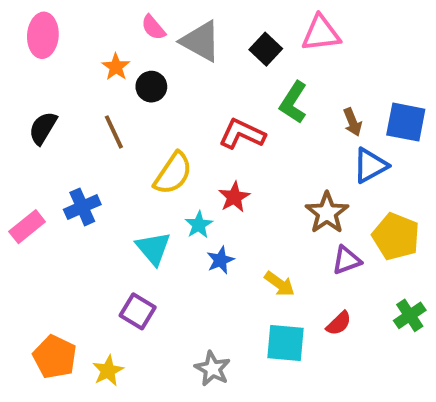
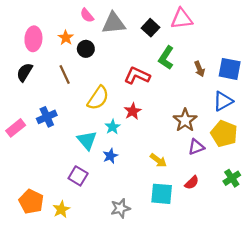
pink ellipse: (43, 35) -> (33, 39), moved
gray triangle: (201, 41) -> (114, 23), turned -35
blue triangle: (370, 165) -> (223, 101), moved
blue star: (220, 260) -> (110, 156), moved
gray star: (212, 369) -> (120, 208), turned 30

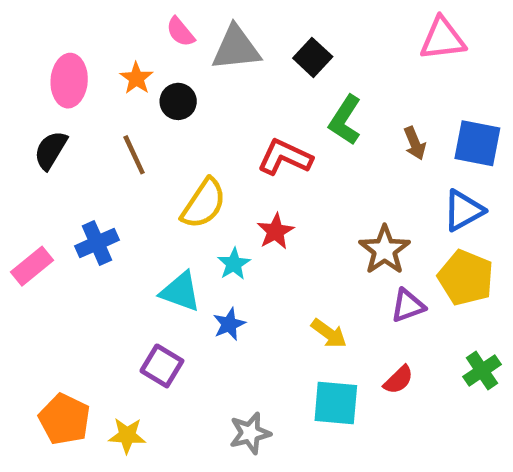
pink triangle: (182, 19) -> (443, 39), moved
cyan triangle: (87, 140) -> (180, 292), turned -30
yellow star: (61, 209) -> (127, 435), turned 30

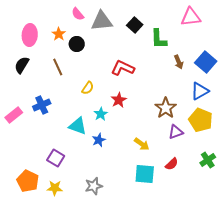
green L-shape: (345, 120) -> (159, 39), moved, turned -35
blue square: (477, 143) -> (206, 62), turned 30
yellow semicircle: (204, 204) -> (88, 88), size x0.6
purple square: (162, 366) -> (56, 158), moved
gray star: (250, 433) -> (94, 186), moved

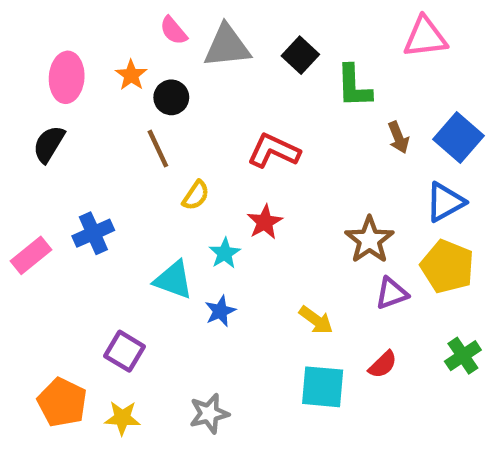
brown line: (58, 67) -> (158, 149), moved

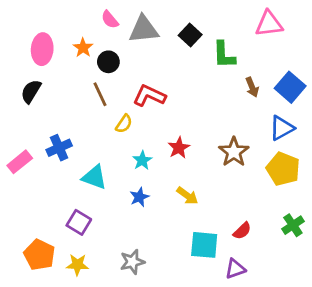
red L-shape: (274, 151) -> (149, 96), moved
red star: (265, 222) -> (179, 148), moved
cyan triangle: (173, 280) -> (94, 177), moved
purple triangle: (392, 293) -> (235, 269), moved
yellow arrow: (316, 320) -> (187, 196), moved

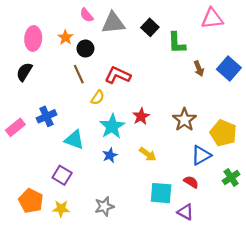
blue triangle: (282, 128) -> (201, 155), moved
cyan star: (142, 160) -> (112, 126), size x1.6
red semicircle: (242, 231) -> (191, 182), turned -104
purple triangle: (235, 269) -> (185, 212), turned 48

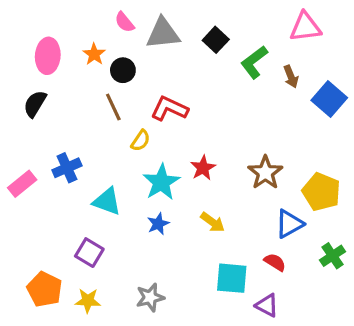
green L-shape: (177, 43) -> (254, 62), turned 55
brown arrow: (199, 69) -> (291, 77), moved

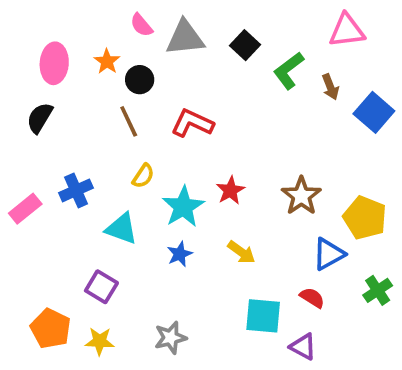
yellow semicircle: (141, 141) -> (143, 176), moved

